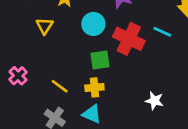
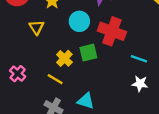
cyan line: (162, 32) -> (139, 59), moved
yellow cross: (94, 87) -> (64, 58), moved, turned -35

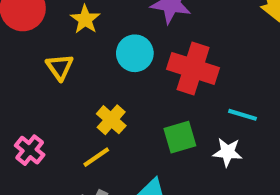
green square: (88, 53) -> (180, 137), moved
yellow line: (55, 79) -> (96, 157), turned -63
white star: (140, 84) -> (228, 152), moved

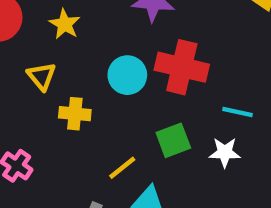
cyan circle: (135, 53) -> (127, 75), moved
yellow cross: (111, 120) -> (75, 114), moved, turned -32
yellow line: (96, 157) -> (122, 168), moved

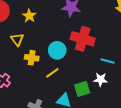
cyan circle: (127, 75) -> (57, 50), moved
green square: (173, 140) -> (82, 89), moved
yellow line: (122, 168) -> (52, 73), moved

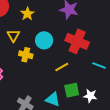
cyan circle: (57, 50) -> (44, 40), moved
yellow line: (52, 73) -> (62, 67), moved
white star: (100, 80) -> (90, 96), moved

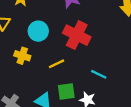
yellow cross: (26, 55) -> (22, 56), moved
cyan line: (99, 65) -> (99, 74), moved

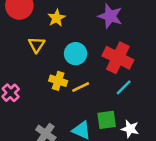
yellow line: (57, 64) -> (81, 87), moved
cyan line: (99, 74) -> (124, 87), moved, turned -70

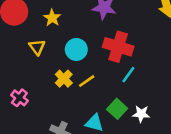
yellow cross: (58, 81) -> (64, 79), turned 36
green square: (107, 120) -> (117, 109), turned -30

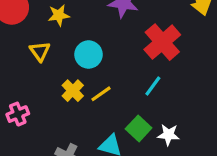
yellow star: (52, 18) -> (59, 15), turned 30
red cross: (118, 47) -> (162, 42), moved, turned 32
pink cross: (19, 98) -> (18, 114), turned 30

